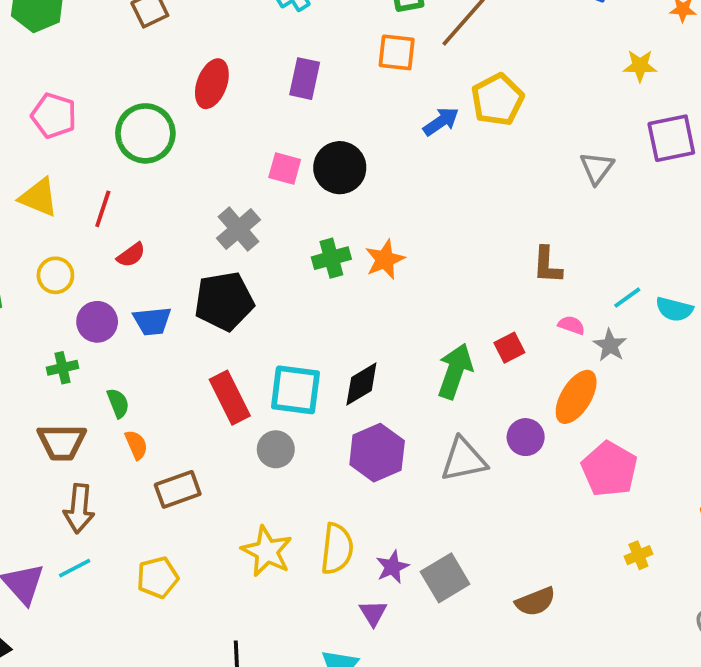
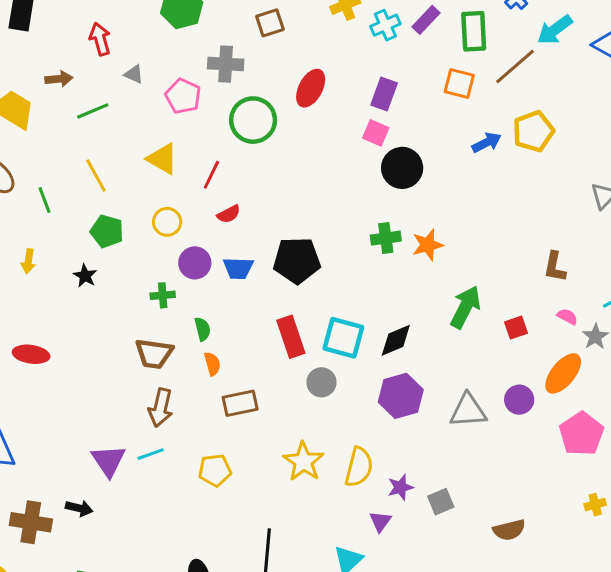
pink square: (285, 168) -> (376, 133), moved
gray cross: (238, 229) -> (226, 64), moved, turned 36
green arrow: (455, 371) -> (465, 307), moved
gray square: (445, 578) -> (441, 502), size x0.7

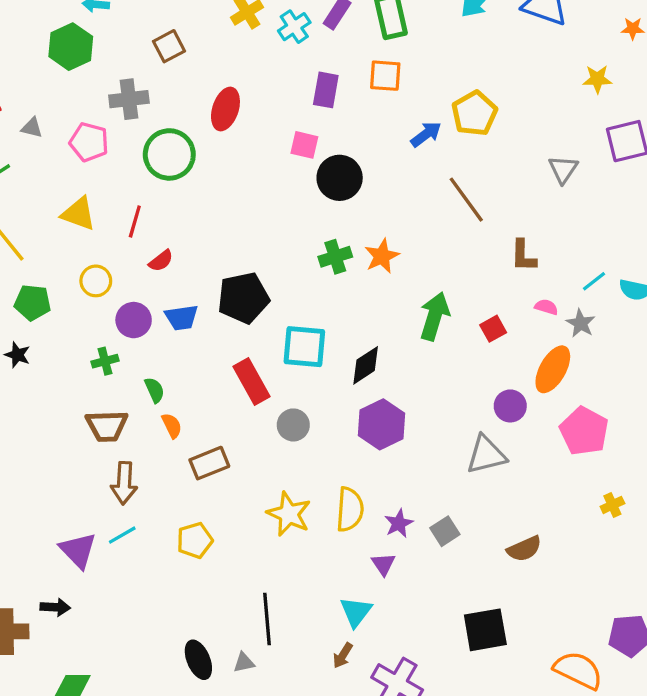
brown line: (515, 67) -> (466, 200), moved, turned -75
purple rectangle: (384, 94) -> (326, 90), moved
cyan square: (343, 338) -> (304, 347), moved
gray triangle: (468, 411) -> (486, 455), moved

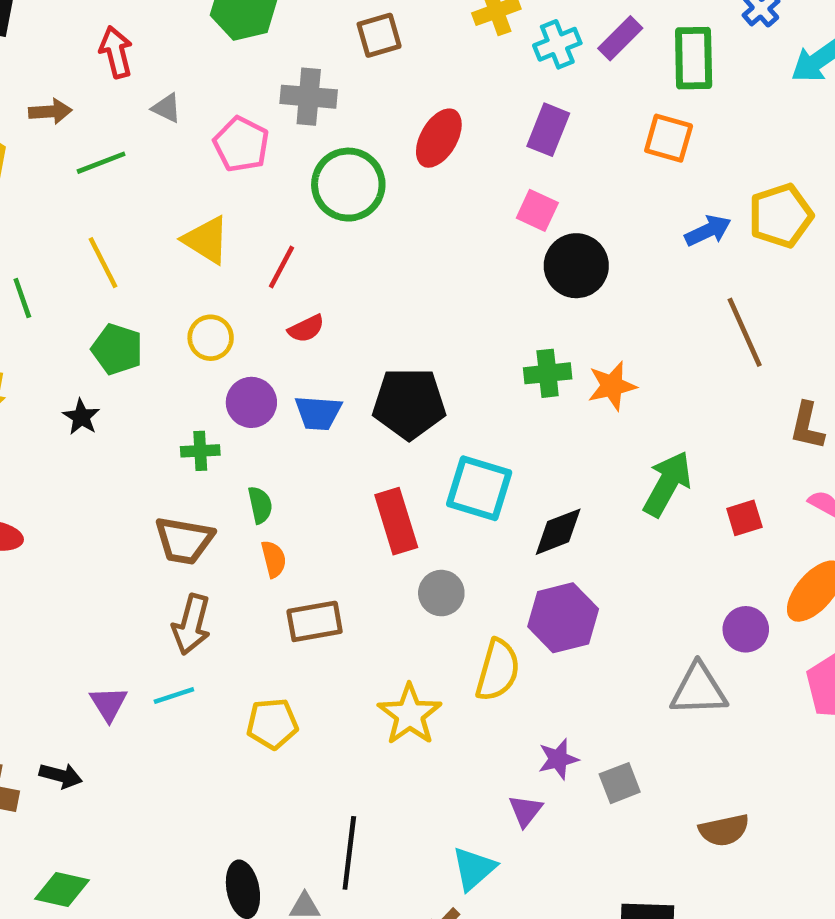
purple rectangle: (326, 90) -> (548, 130), moved
yellow semicircle: (350, 509) -> (498, 670), moved
purple triangle: (78, 550) -> (109, 704), size x0.7

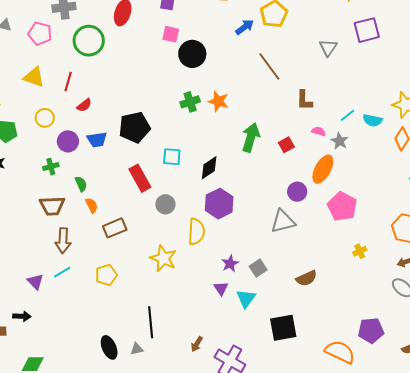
orange star: (612, 386) -> (218, 101), turned -30
cyan square: (479, 488) -> (172, 157), size x0.7
cyan triangle: (474, 868) -> (246, 298), moved

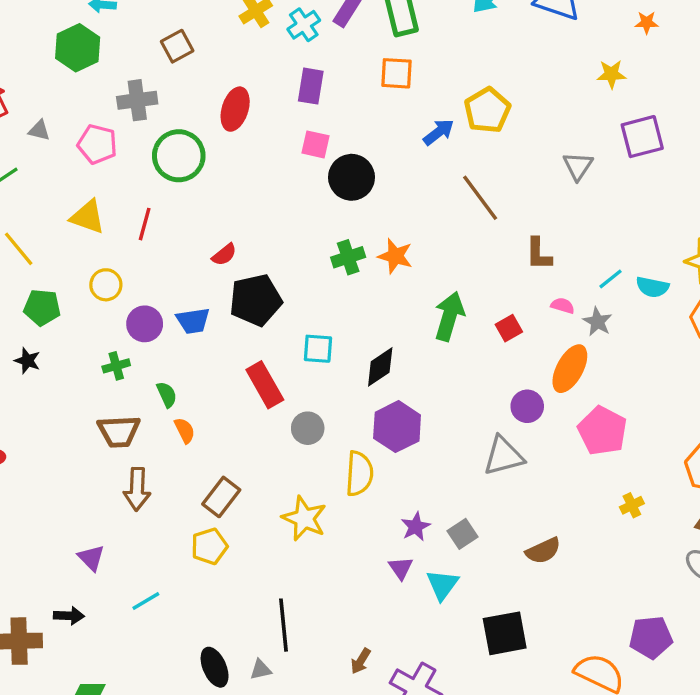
red semicircle: (84, 105) -> (224, 255), moved
brown rectangle: (115, 228) -> (221, 497), moved, turned -30
cyan line: (62, 272) -> (146, 601), moved

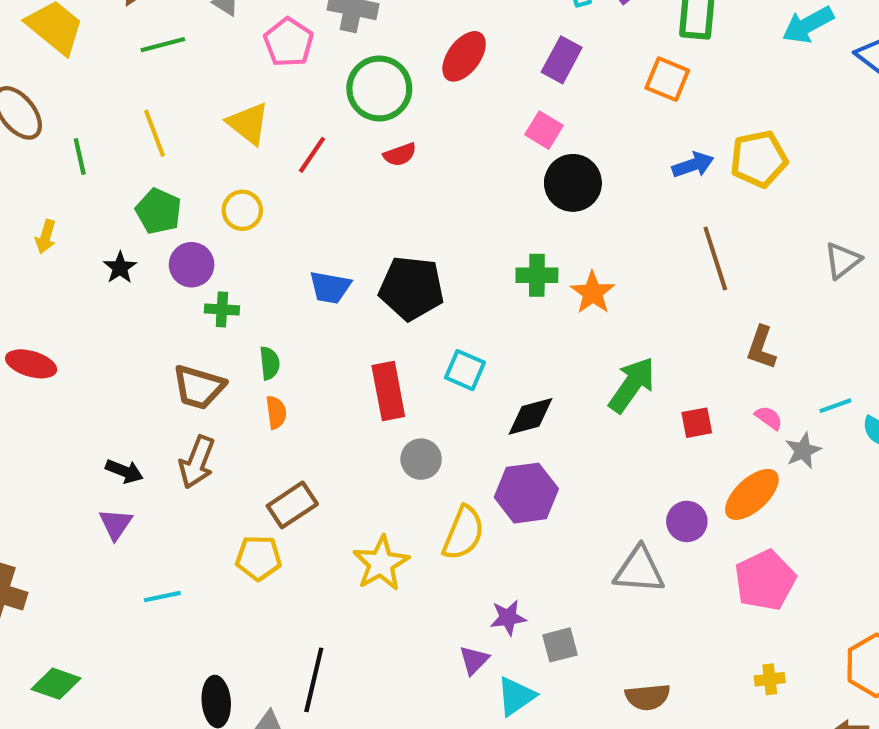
red semicircle: (224, 255) -> (400, 155), moved
purple circle: (145, 324) -> (192, 265), moved
black arrow: (69, 616) -> (124, 471), moved

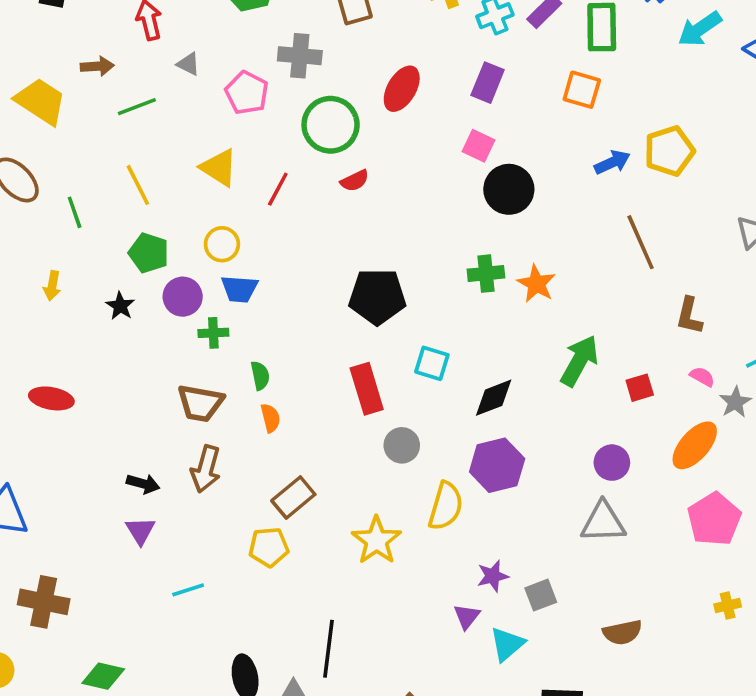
blue trapezoid: (330, 287) -> (239, 289), moved
purple circle: (687, 521) -> (612, 463), moved

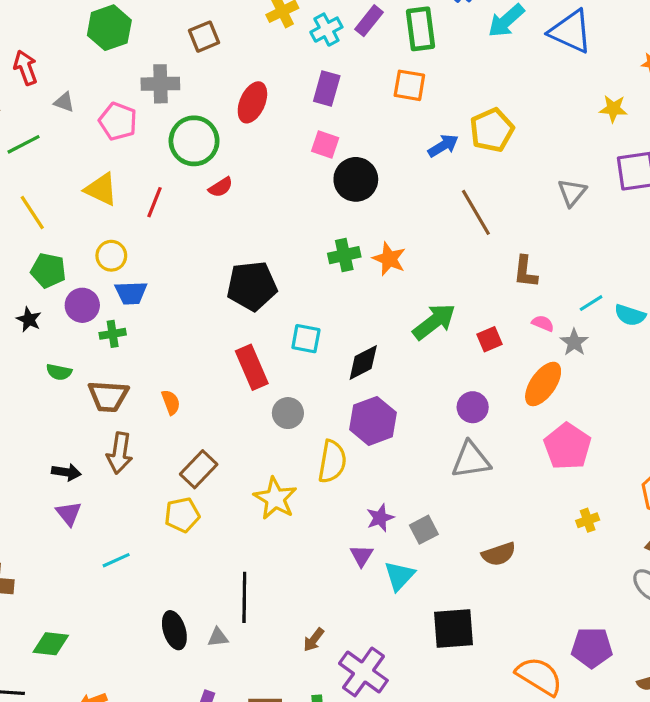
green arrow: (579, 361) -> (434, 322), turned 30
green semicircle: (260, 376) -> (59, 372), moved, turned 120

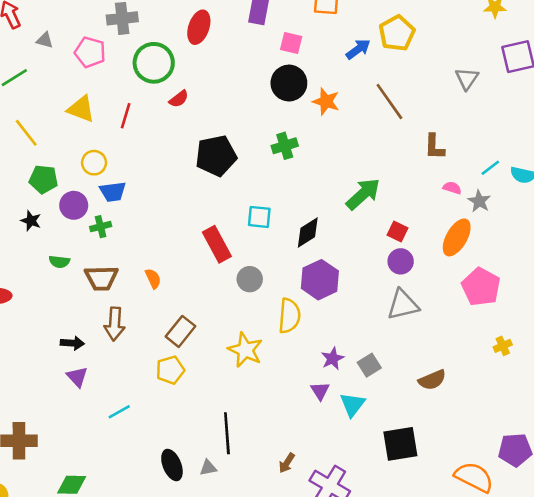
pink square: (325, 144) -> (291, 43), moved
orange star: (389, 259) -> (326, 101), moved
black pentagon: (252, 286) -> (216, 156), moved
red square: (489, 339) -> (398, 231), moved, turned -36

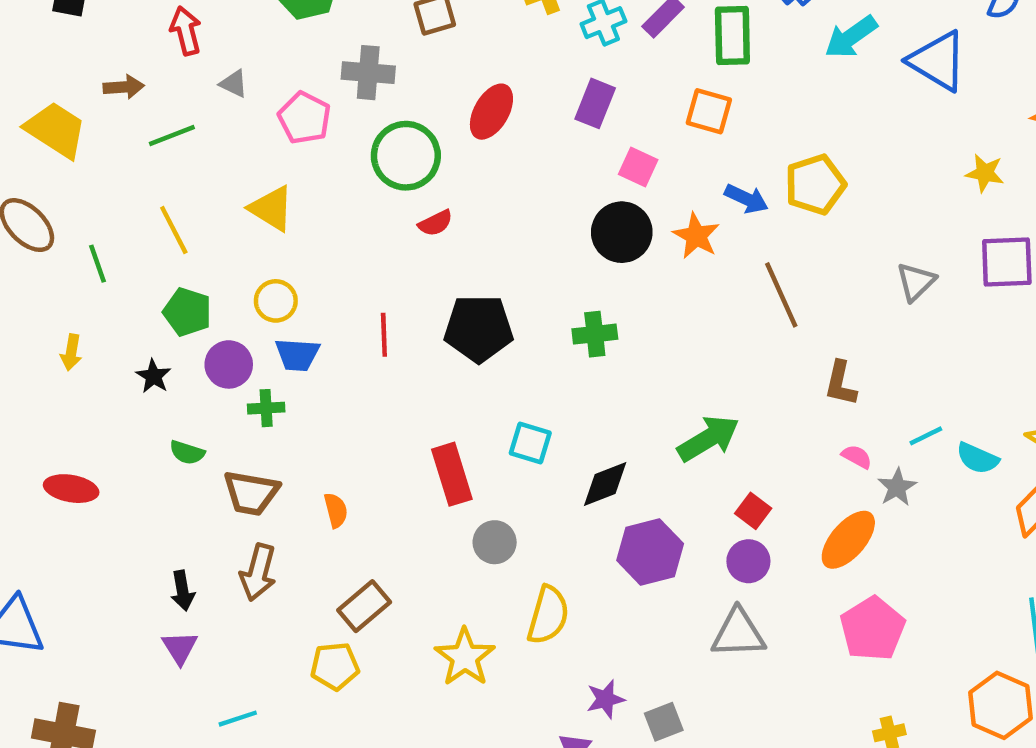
blue arrow: (358, 49) -> (746, 199), turned 50
orange star: (326, 101) -> (696, 236), moved
red line: (126, 116) -> (384, 335), moved, turned -30
purple hexagon: (320, 280) -> (650, 552), moved
black arrow: (72, 343) -> (183, 591), turned 65

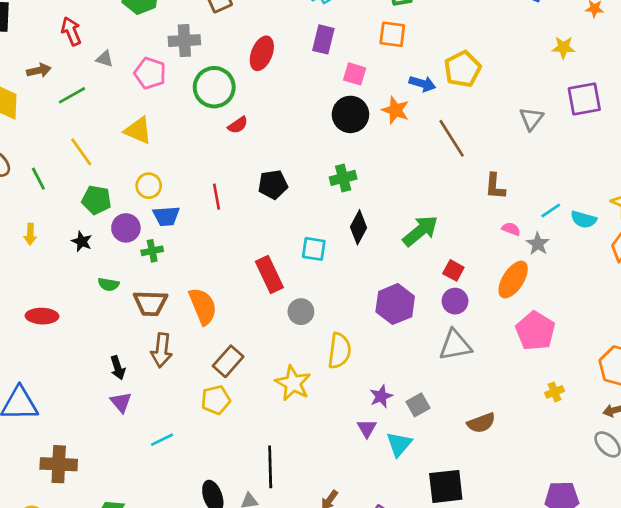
black pentagon: (479, 328) -> (273, 185), size x0.7
black diamond: (605, 484) -> (358, 227), moved, turned -32
orange semicircle: (336, 510) -> (203, 306), size x1.8

